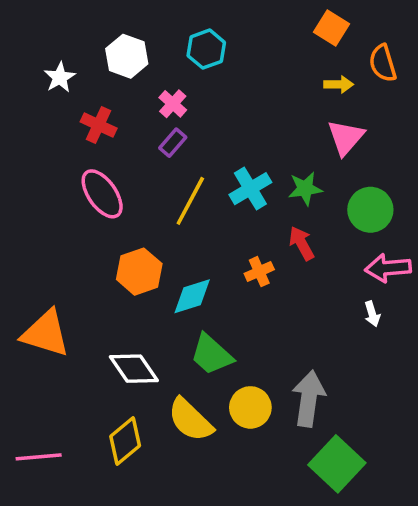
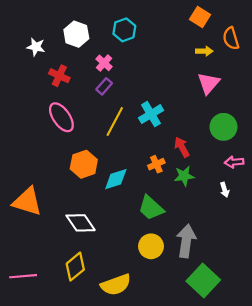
white star: (60, 77) -> (36, 47), turned -30
green star: (305, 189) -> (184, 176), moved
pink arrow: (388, 268) -> (234, 162), size x0.7
green trapezoid: (212, 354) -> (151, 208), moved
yellow semicircle: (190, 420) -> (116, 285), moved, turned -64

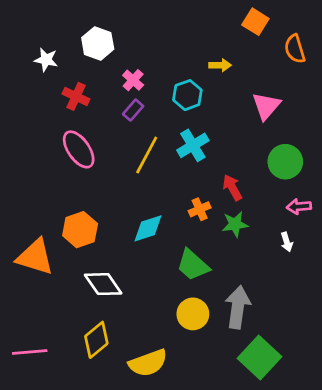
cyan hexagon: (124, 30) -> (187, 95), moved
yellow arrow: (204, 51) -> (220, 65), moved
orange hexagon: (84, 164) -> (80, 230), moved

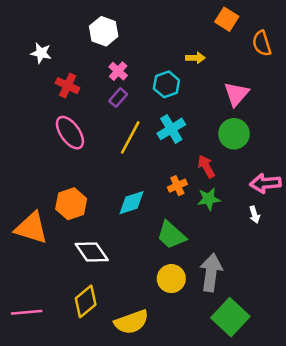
white hexagon: (98, 43) -> (104, 31), moved
green circle: (285, 162) -> (234, 134), moved
pink arrow: (299, 207) -> (265, 183), size x1.4

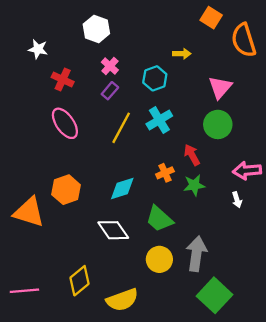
orange semicircle: (262, 43) -> (244, 40), size x1.4
white diamond: (92, 252) -> (113, 230), moved

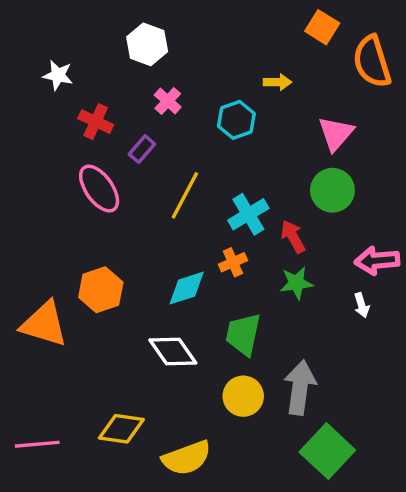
purple rectangle: (110, 91) -> (142, 149), moved
cyan cross: (159, 120) -> (248, 214), moved
orange cross: (165, 173) -> (233, 262), moved
green trapezoid: (159, 219) -> (243, 334), turned 60
yellow diamond: (80, 281) -> (121, 429), turned 48

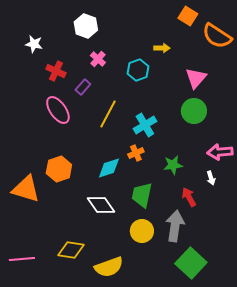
orange semicircle: (372, 62) -> (217, 36), turned -40
red arrow: (293, 237) -> (189, 197), moved

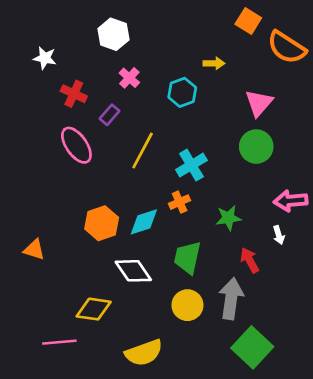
orange hexagon: (59, 169) -> (102, 223), moved
orange triangle: (26, 189) -> (34, 250), size x0.6
yellow diamond: (71, 250) -> (94, 309), moved
pink line: (22, 259) -> (59, 342), moved

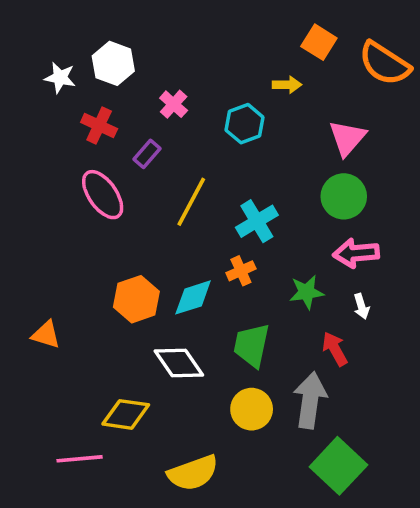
orange square: (248, 21) -> (319, 42), moved
white hexagon: (113, 34) -> (113, 63), moved
pink arrow: (291, 201) -> (356, 253), moved
white arrow: (279, 235) -> (361, 306), moved

